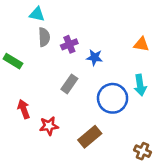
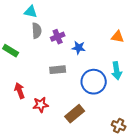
gray rectangle: (69, 84) -> (58, 70), turned 49

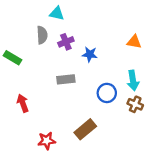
cyan triangle: (31, 12) -> (57, 13), moved
blue circle: (94, 82) -> (107, 93), size x0.7
red star: (41, 105) -> (47, 141), moved
brown cross: (119, 126) -> (135, 104), moved

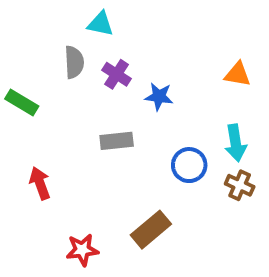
purple cross: (66, 42) -> (117, 74), turned -35

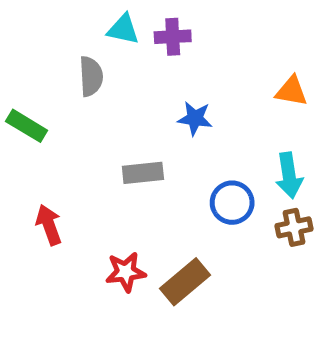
purple cross: (117, 74) -> (173, 37), moved, turned -36
brown cross: (240, 185) -> (294, 227), turned -36
red star: (82, 250) -> (126, 272), moved

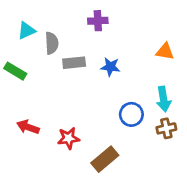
cyan triangle: (123, 29) -> (27, 31), moved, turned -36
gray rectangle: (143, 173) -> (74, 63), moved
red arrow: (49, 225) -> (28, 127), turned -50
red star: (126, 272) -> (68, 138), moved

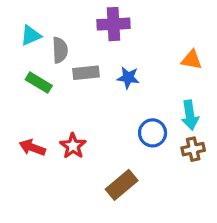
purple cross: (98, 21) -> (114, 24), size x1.4
green rectangle: (15, 71) -> (39, 83), moved
red star: (68, 138) -> (73, 146), moved, turned -30

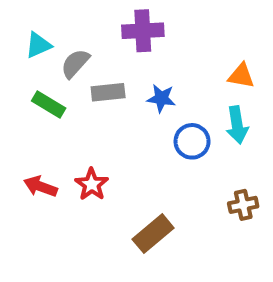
gray semicircle: (60, 50) -> (75, 64), turned -135
cyan arrow: (190, 115) -> (237, 125), moved
blue circle: (153, 133) -> (192, 141), moved
brown cross: (193, 149) -> (243, 205), moved

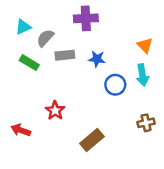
orange triangle: (241, 76) -> (145, 45), turned 35
red arrow: (40, 186) -> (21, 130), moved

